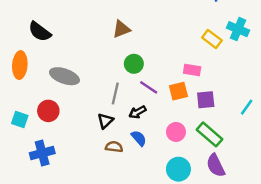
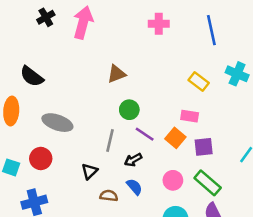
yellow rectangle: (212, 39) -> (199, 81), moved
orange square: (178, 91) -> (175, 138), turned -36
black triangle: (105, 121) -> (89, 171), moved

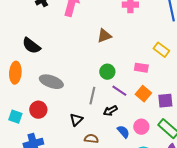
brown triangle: (116, 74) -> (104, 36), moved
pink rectangle: (190, 116) -> (141, 68), moved
blue semicircle: (134, 187) -> (123, 132), moved

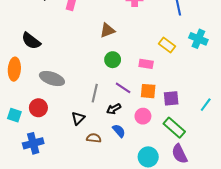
green circle: (107, 72) -> (113, 60), moved
orange square: (143, 94) -> (148, 91), turned -35
pink circle: (141, 127) -> (143, 116), moved
blue semicircle: (123, 132) -> (119, 131), moved

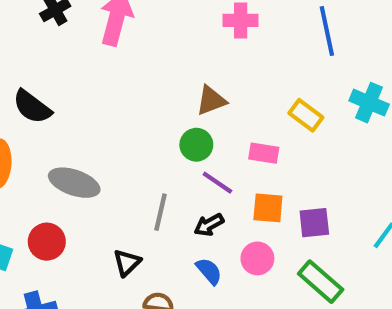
brown triangle: (107, 30) -> (211, 100), moved
purple line: (123, 88) -> (217, 183), moved
black arrow: (114, 109) -> (209, 225), moved
blue semicircle: (119, 131) -> (209, 271), moved

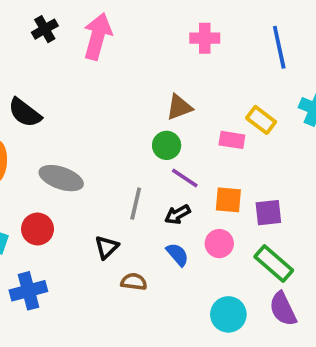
pink rectangle: (264, 153) -> (232, 140), moved

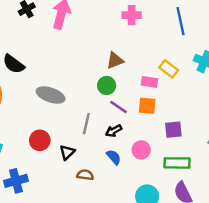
gray ellipse: (61, 178) -> (51, 95), moved
orange square: (228, 200) -> (147, 106), moved
red circle: (38, 229) -> (40, 140), moved
green rectangle: (274, 264) -> (177, 163), turned -40

